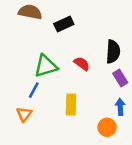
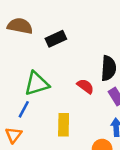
red semicircle: (82, 64) -> (85, 86), moved

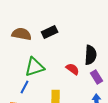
brown semicircle: (20, 26) -> (22, 34), moved

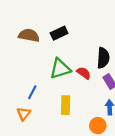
green triangle: (35, 67) -> (60, 69), moved

